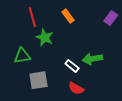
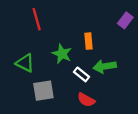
orange rectangle: (68, 16) -> (88, 41), moved, turned 32
green star: (45, 37) -> (62, 54), moved
green triangle: (22, 56) -> (25, 63), turned 36

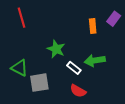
red line: (37, 19) -> (22, 18), moved
orange rectangle: (88, 41) -> (93, 26), moved
green triangle: (25, 63) -> (19, 68), moved

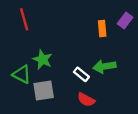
green star: (56, 49) -> (42, 59), moved

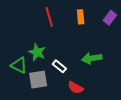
red line: (24, 19) -> (49, 17), moved
orange rectangle: (102, 29) -> (81, 17), moved
white rectangle: (81, 74) -> (59, 66), moved

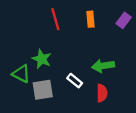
white rectangle: (59, 66) -> (75, 81), moved
red semicircle: (76, 88) -> (102, 93), moved, turned -119

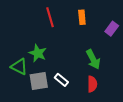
purple rectangle: (124, 20) -> (112, 29), moved
green arrow: (103, 66) -> (93, 59), turned -108
white rectangle: (75, 81) -> (61, 80), moved

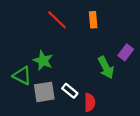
red line: (50, 17) -> (57, 20), turned -30
purple rectangle: (112, 29) -> (126, 52), moved
red semicircle: (92, 84) -> (90, 102), moved

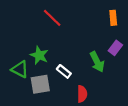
orange rectangle: (93, 20) -> (113, 18), moved
white rectangle: (70, 91) -> (64, 71), moved

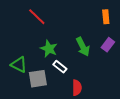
red line: (52, 18) -> (37, 17), moved
green star: (39, 55) -> (49, 49), moved
green arrow: (97, 62) -> (83, 47), moved

